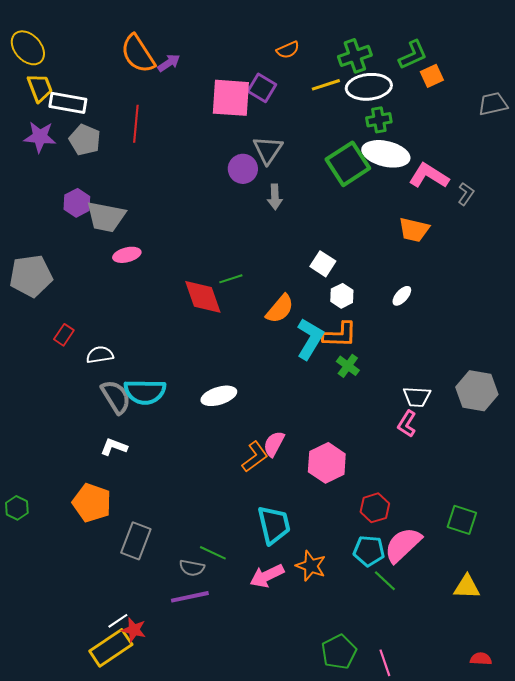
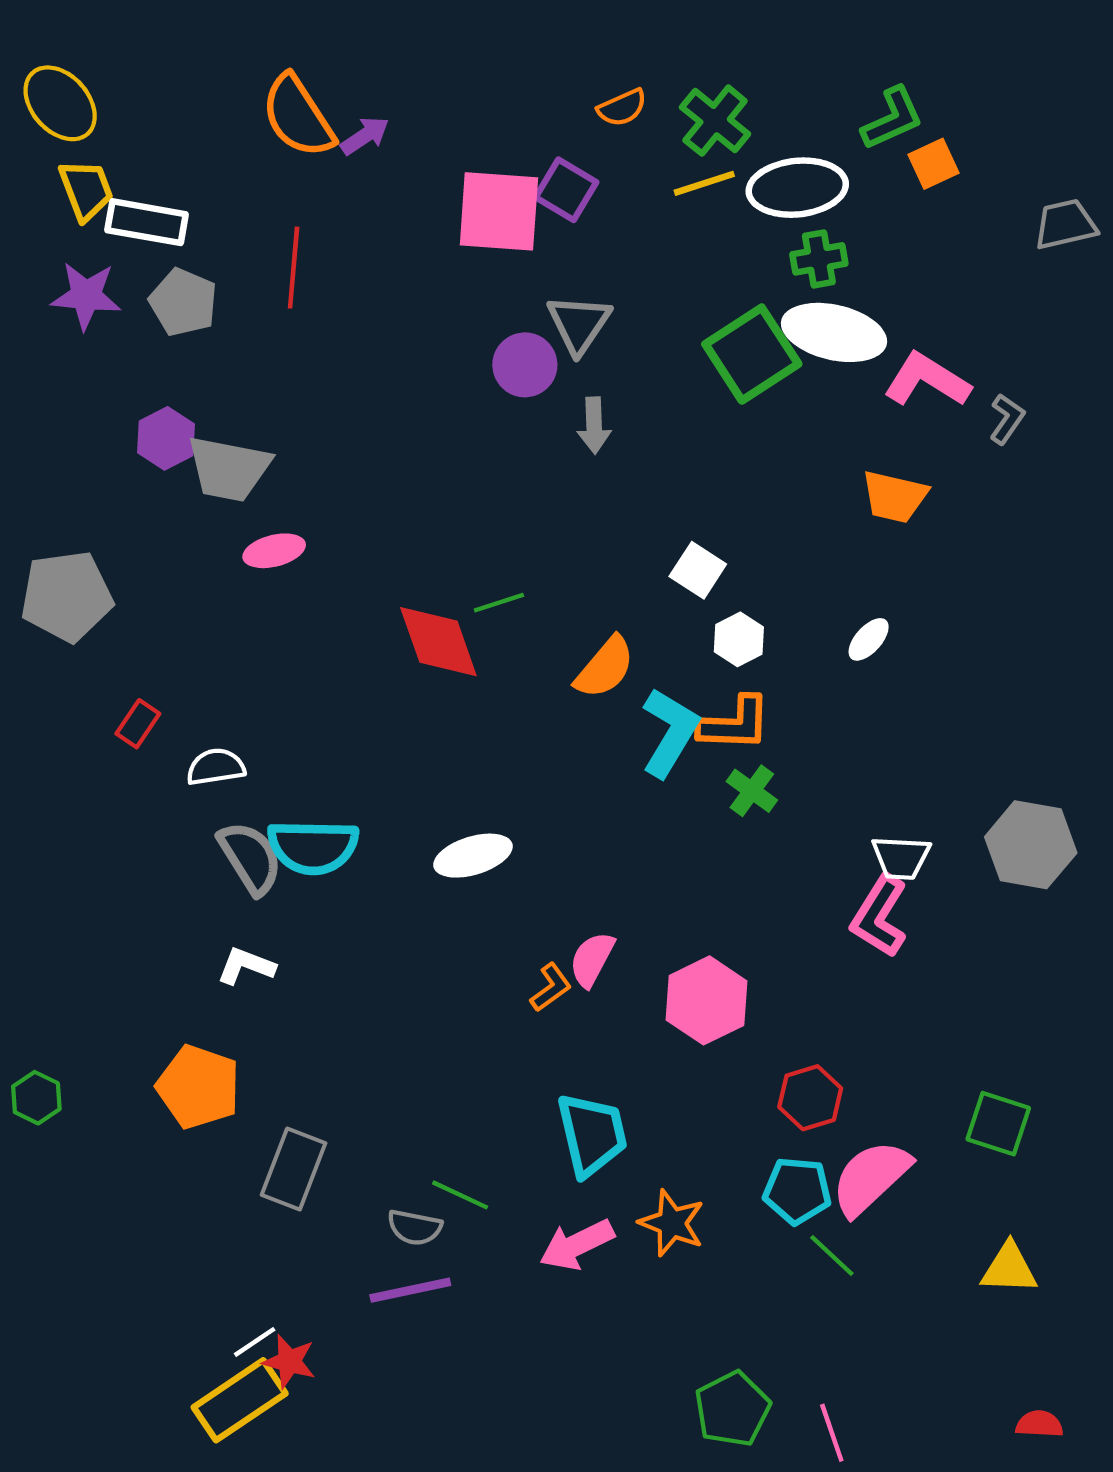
green cross: (355, 56) -> (715, 121), moved, turned -32
pink L-shape: (407, 424) -> (879, 916), size x1.4
orange L-shape: (255, 457) -> (551, 987), size x0.7

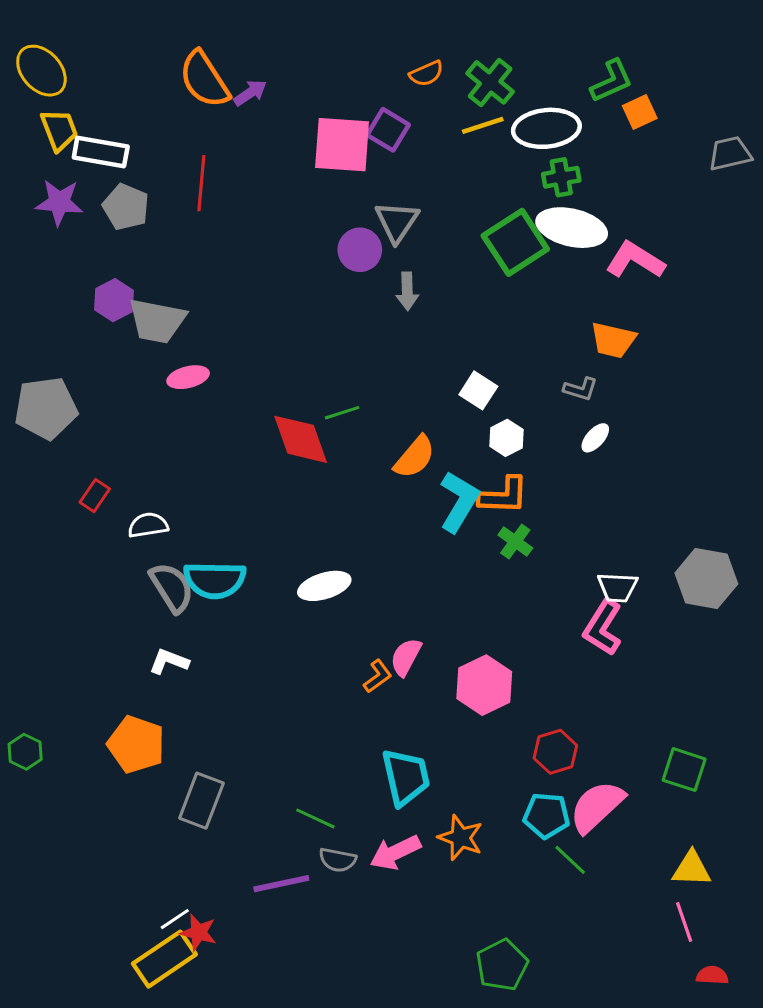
gray L-shape: (1007, 419) -> (580, 389), moved, turned 72
gray semicircle: (415, 1227) -> (338, 860), moved
pink line: (832, 1433) -> (684, 922), moved

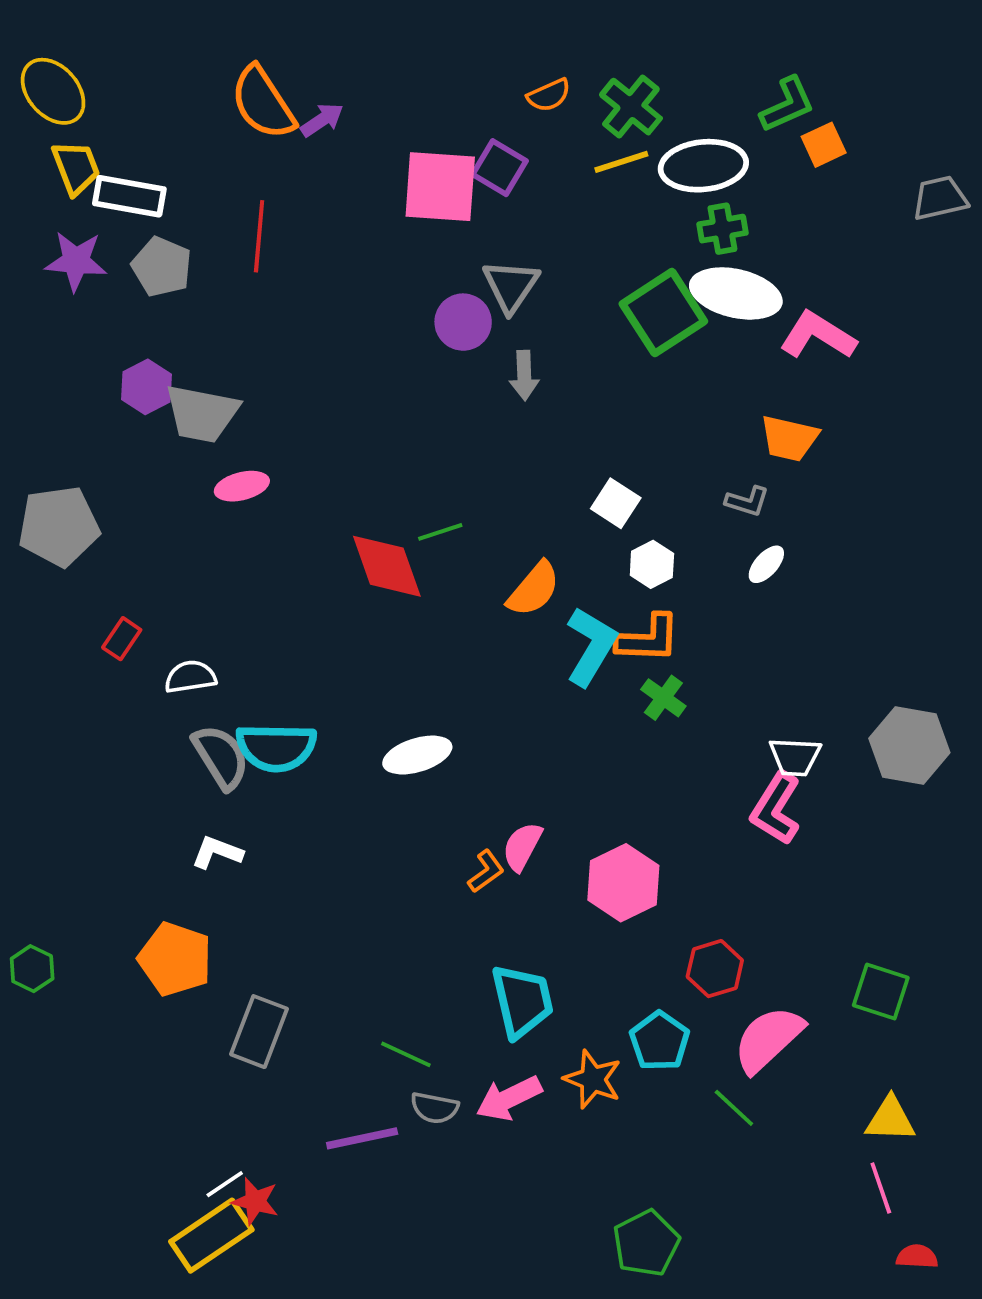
cyan pentagon: (546, 815) -> (660, 1041), moved, turned 30

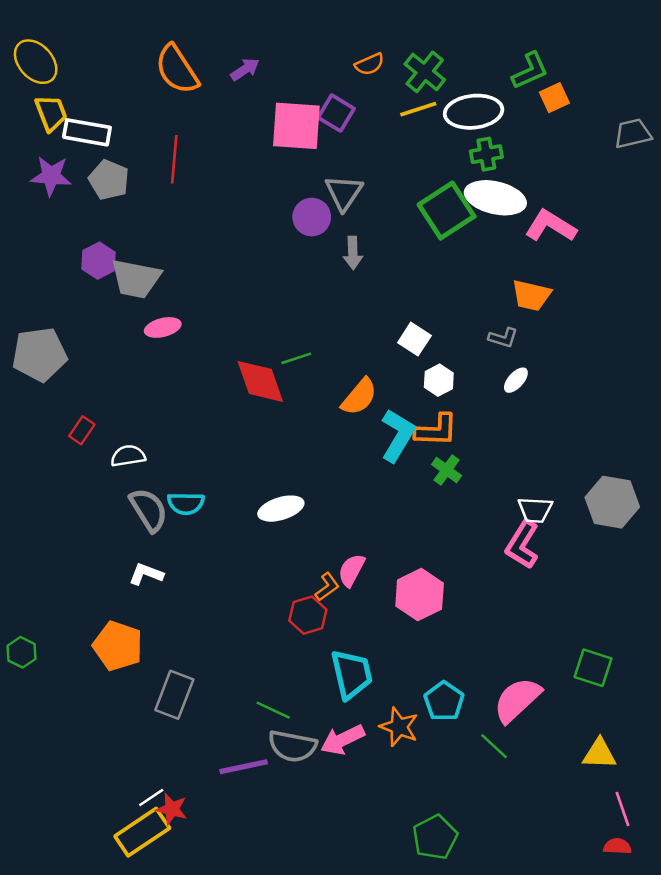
purple arrow: (322, 120) -> (245, 69), moved
cyan semicircle: (276, 747) -> (186, 503), size x0.7
red hexagon: (715, 969) -> (308, 615), moved
gray semicircle: (434, 1108) -> (292, 746), size x1.5
pink line: (881, 1188) -> (622, 809), moved

